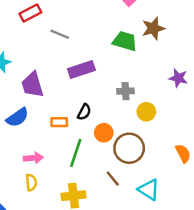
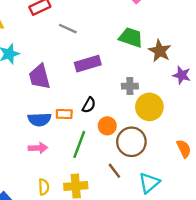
brown star: (153, 28) -> (160, 51), moved, turned -30
yellow circle: (146, 112) -> (149, 107), size x1.5
blue semicircle: (17, 117) -> (39, 119), moved, turned 30
yellow semicircle: (31, 182) -> (44, 187), moved
cyan triangle: (149, 190) -> (149, 183), turned 45

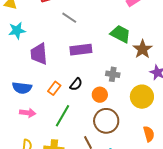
yellow circle: (149, 107) -> (142, 97), moved
orange rectangle: (64, 114) -> (54, 88), turned -64
blue semicircle: (39, 119) -> (22, 88), moved
orange circle: (107, 126) -> (100, 95), moved

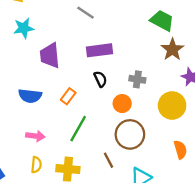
green trapezoid: (120, 34) -> (162, 21), moved
black semicircle: (76, 84) -> (100, 79), moved, turned -64
pink arrow: (28, 113) -> (35, 136), moved

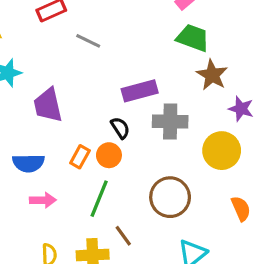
purple rectangle: (99, 50) -> (140, 91), moved
gray cross: (137, 79) -> (170, 121), size x1.5
orange circle: (122, 104) -> (109, 155), moved
pink arrow: (35, 136) -> (43, 200), moved
brown line: (109, 160) -> (123, 236), moved

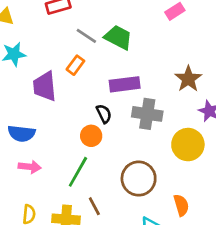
green trapezoid: (193, 38) -> (118, 37), moved
orange rectangle: (80, 157) -> (75, 65), moved
orange semicircle: (241, 209) -> (181, 205), moved

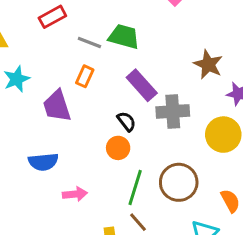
purple rectangle: (125, 84) -> (142, 85), turned 68
pink arrow: (30, 167) -> (75, 194), moved
green line: (78, 172) -> (135, 188), moved

